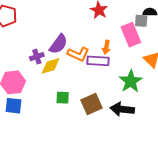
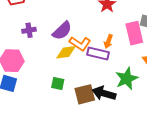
purple cross: (37, 57) -> (29, 30), moved
yellow diamond: (51, 66) -> (66, 52), moved
black arrow: (122, 109) -> (104, 93), moved

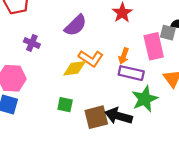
purple cross: (29, 30) -> (32, 43), turned 32
purple semicircle: (62, 31) -> (76, 25), moved
purple rectangle: (98, 53) -> (131, 73), moved

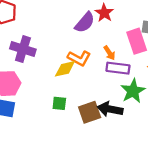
purple semicircle: (76, 25) -> (85, 22), moved
purple cross: (32, 43) -> (23, 49), size x1.6
orange arrow: (124, 56) -> (109, 53), turned -48

